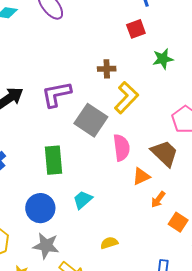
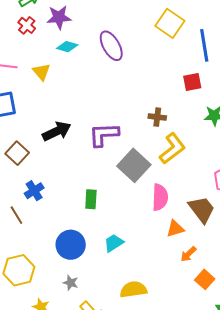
green rectangle: (54, 160) -> (91, 199), size x0.7
yellow semicircle: (109, 243) -> (133, 289), size x1.5
gray star: (46, 246) -> (71, 283), size x0.6

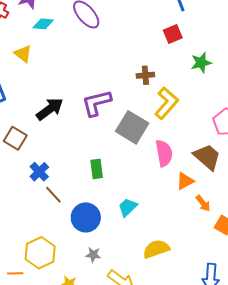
brown line: (16, 215) -> (53, 195), moved
orange arrow: (188, 254) -> (203, 203), turned -72

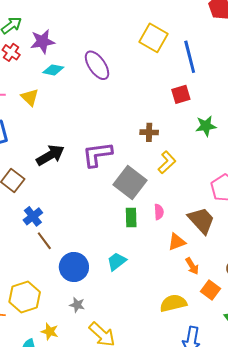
yellow L-shape: (166, 103) -> (167, 162), size x0.7
pink semicircle: (164, 153) -> (159, 212), size x0.6
green rectangle: (97, 169) -> (131, 218), moved
yellow semicircle: (156, 249) -> (173, 303), moved

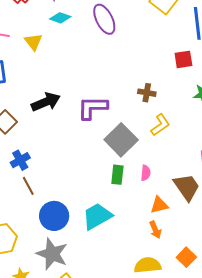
cyan trapezoid: (117, 261) -> (97, 216), size x1.5
orange arrow: (192, 266) -> (155, 230), moved
gray star: (77, 305) -> (52, 254), size x2.0

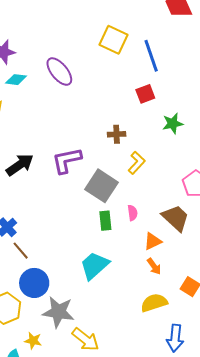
blue circle: (54, 216) -> (34, 283), moved

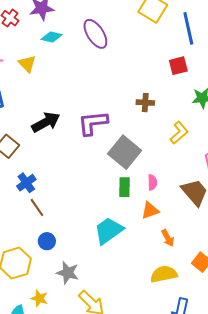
yellow L-shape: (137, 163) -> (179, 133), moved
orange triangle: (153, 241) -> (150, 210), moved
blue circle: (34, 283) -> (47, 241), size x0.6
gray star: (58, 312) -> (68, 273), size x0.7

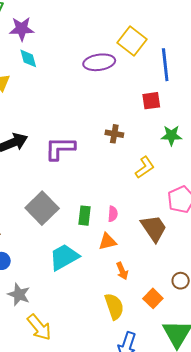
purple ellipse: (95, 34) -> (99, 62), moved, turned -72
cyan diamond: (52, 37) -> (28, 58), turned 55
gray square: (125, 152) -> (42, 208), moved
yellow semicircle: (164, 274) -> (114, 306), turned 76

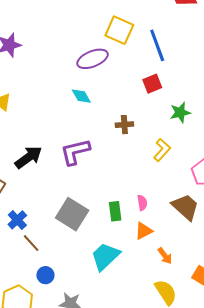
cyan diamond: (28, 58) -> (81, 96), moved

